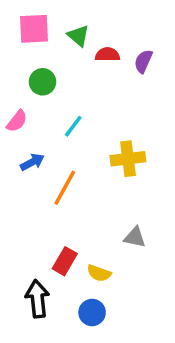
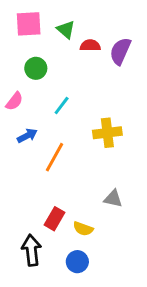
purple semicircle: (143, 61) -> (120, 51), size x1.4

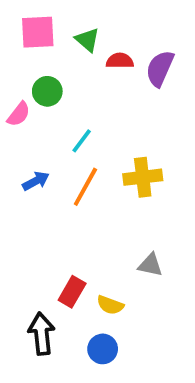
pink semicircle: (14, 101) -> (19, 114), moved
orange line: (54, 157) -> (85, 187), moved

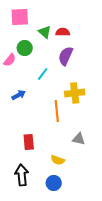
green triangle: (87, 40) -> (45, 32), moved
purple semicircle: (160, 68) -> (66, 56), moved
orange line: (85, 187) -> (57, 111), moved, turned -35
red rectangle: (72, 292) -> (29, 142), moved, turned -35

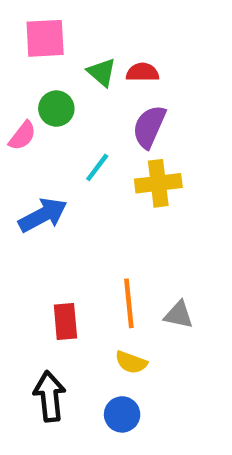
yellow cross: (75, 93) -> (158, 183), moved
blue arrow: (19, 95) -> (43, 215), size x1.5
orange line: (57, 111) -> (129, 303), moved

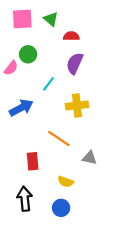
green triangle: (102, 72) -> (51, 19), moved
yellow cross: (158, 183) -> (77, 105), moved
orange line: (129, 303) -> (59, 138), moved, turned -50

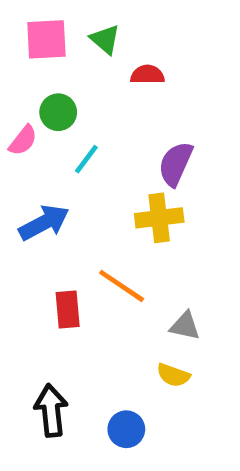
purple semicircle: (75, 63) -> (176, 164), moved
cyan line: (49, 84) -> (86, 159), moved
red rectangle: (33, 161) -> (68, 309), moved
yellow semicircle: (66, 182) -> (173, 375), moved

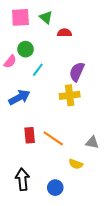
orange line: (122, 286) -> (53, 138), moved
gray triangle: (185, 326) -> (92, 142), moved

